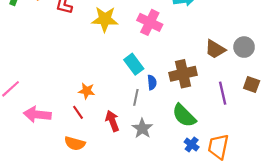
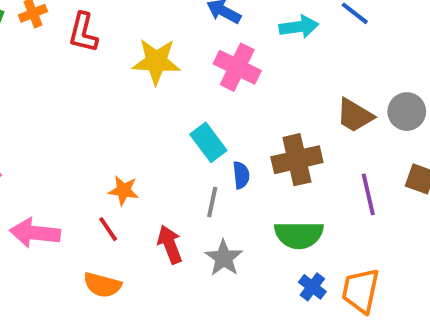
green semicircle: (184, 116) -> (299, 235), turned -45

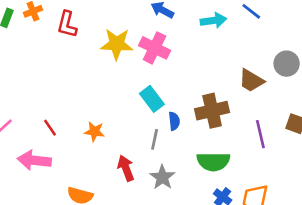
pink cross: (237, 67) -> (155, 48), moved
gray circle: (407, 112) -> (287, 64), moved
red line: (108, 229) -> (50, 128), moved

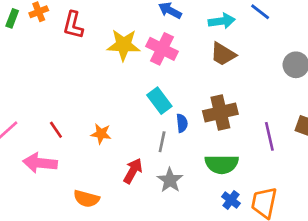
brown trapezoid: (251, 81) -> (223, 54), moved
red arrow: (126, 168) -> (133, 171), turned 50

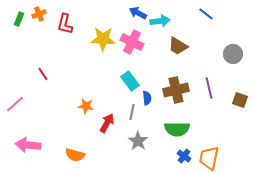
cyan arrow: (222, 21) -> (160, 21), moved
red line: (56, 130) -> (43, 74), moved
purple line: (269, 136) -> (209, 88), moved
pink arrow: (40, 163) -> (28, 145), moved
red arrow: (133, 171) -> (107, 123), moved

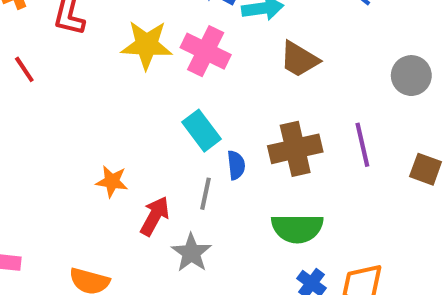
red line: (43, 74) -> (24, 69), moved
gray star: (138, 141) -> (191, 253), moved

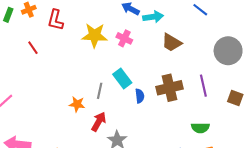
pink cross: (206, 51) -> (124, 38), size x0.7
gray circle: (411, 76) -> (228, 51), size x1.4
gray line: (206, 194) -> (100, 91), moved
green semicircle: (297, 228) -> (200, 128), moved, size x0.7

